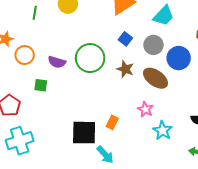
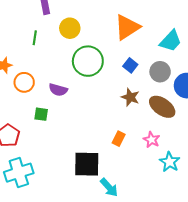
green circle: (90, 58) -> (88, 61), moved
orange rectangle: (112, 122) -> (119, 139), moved

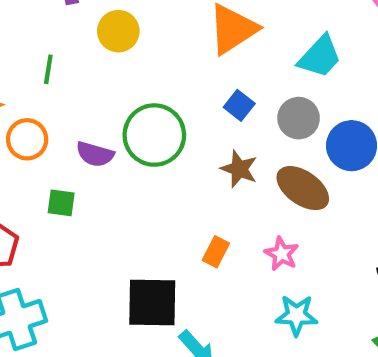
green line: (35, 38) -> (48, 69), moved
green circle: (88, 61) -> (154, 135), moved
cyan star: (170, 162) -> (296, 315), moved, turned -30

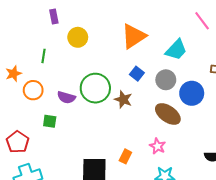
brown star: (239, 169) -> (123, 99), moved
orange rectangle: (216, 252) -> (125, 156), moved

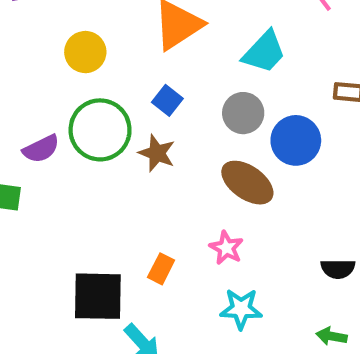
yellow circle: (78, 37) -> (85, 52), moved
blue square: (137, 74) -> (167, 100), moved
purple semicircle: (66, 97) -> (41, 149), turned -42

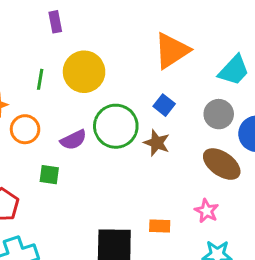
yellow circle: (85, 52) -> (84, 72), moved, size x1.4
orange rectangle: (161, 269) -> (160, 226), turned 65

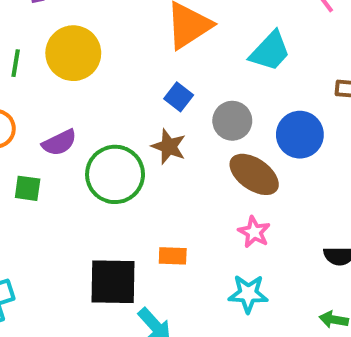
gray circle: (219, 114) -> (232, 121), moved
green circle: (116, 126) -> (115, 174), moved
pink star: (207, 211) -> (254, 232), moved

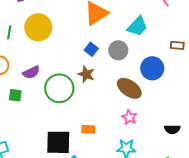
gray circle: (232, 121) -> (118, 50), moved

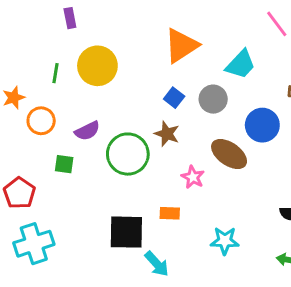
pink star: (129, 117) -> (193, 177), moved

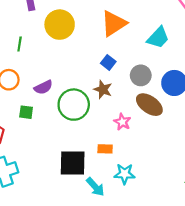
yellow circle: (97, 66) -> (60, 25), moved
gray circle: (213, 99) -> (141, 75), moved
cyan star: (225, 241) -> (125, 174), moved

